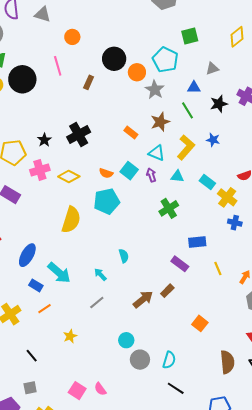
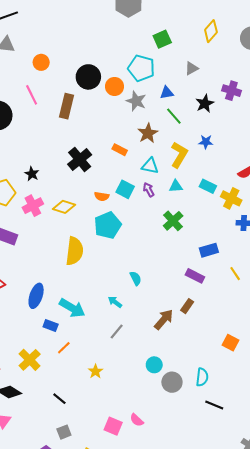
brown rectangle: (89, 82) -> (67, 106), size x1.6
blue triangle: (194, 87) -> (167, 93), moved
black cross: (79, 135) -> (80, 159), moved
orange square: (200, 323) -> (231, 343), moved

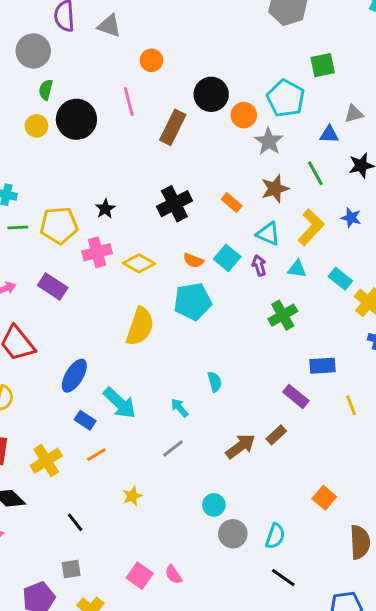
blue triangle: (167, 93) -> (329, 134), moved

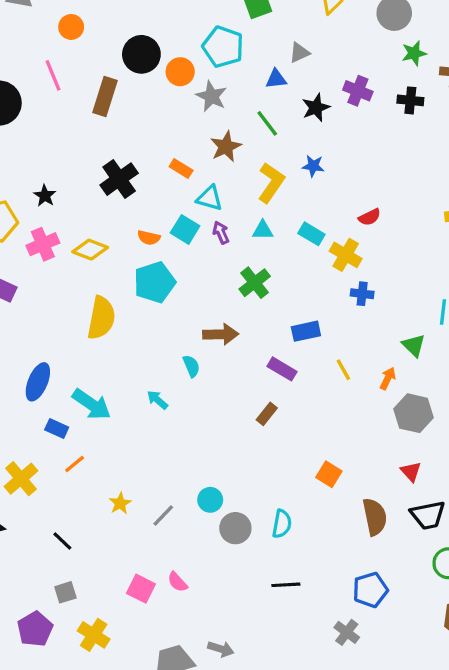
cyan triangle: (268, 234) -> (210, 198), moved
brown arrow: (240, 446) -> (221, 334), moved, turned 44
gray line: (173, 448) -> (163, 515), moved
black line: (283, 578) -> (286, 585), moved, turned -30

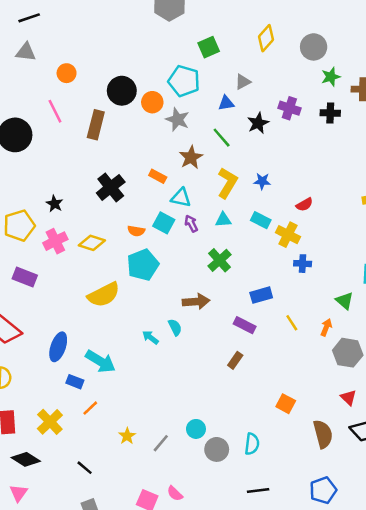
blue star: (313, 166) -> (262, 181), moved
yellow semicircle: (101, 318) -> (104, 295), turned 56
cyan arrow: (157, 400) -> (150, 337), moved

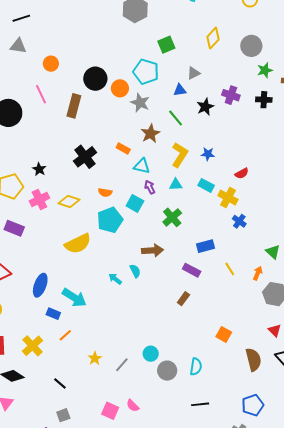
cyan square: (164, 223) -> (135, 203), moved
blue cross: (303, 264) -> (239, 221), turned 32

